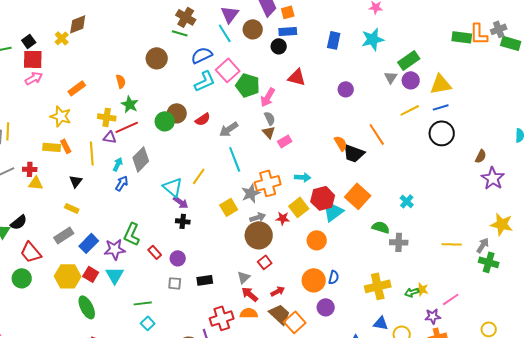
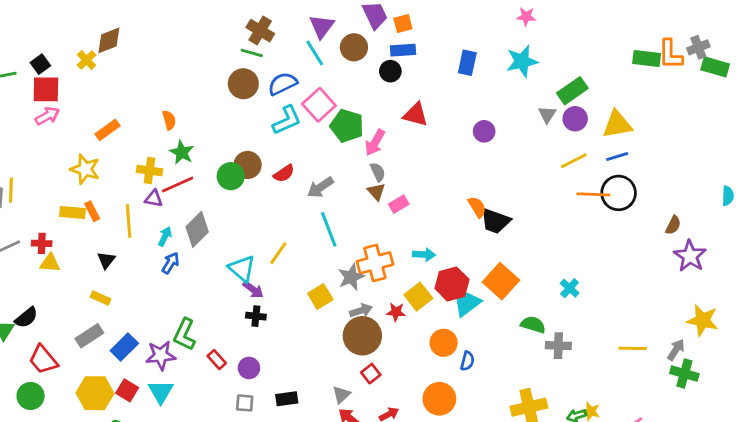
brown circle: (157, 58) -> (243, 84), moved
orange line: (377, 134) -> (593, 194), moved, turned -55
blue semicircle: (334, 277) -> (467, 361), moved

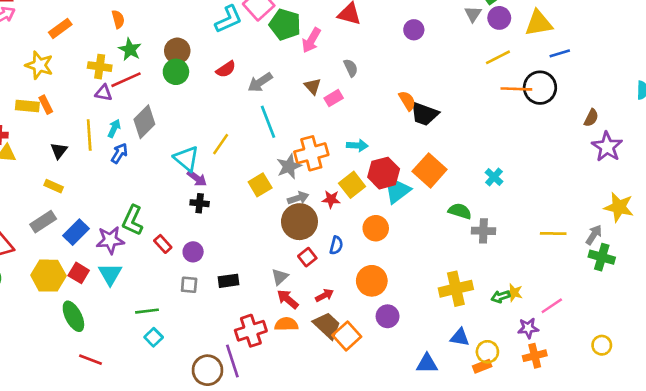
blue line: (617, 157) -> (560, 53), moved
brown circle: (248, 165) -> (177, 51), moved
gray semicircle: (378, 172) -> (351, 68), moved
yellow line: (129, 221) -> (89, 135), moved
blue semicircle: (467, 361) -> (336, 245), moved

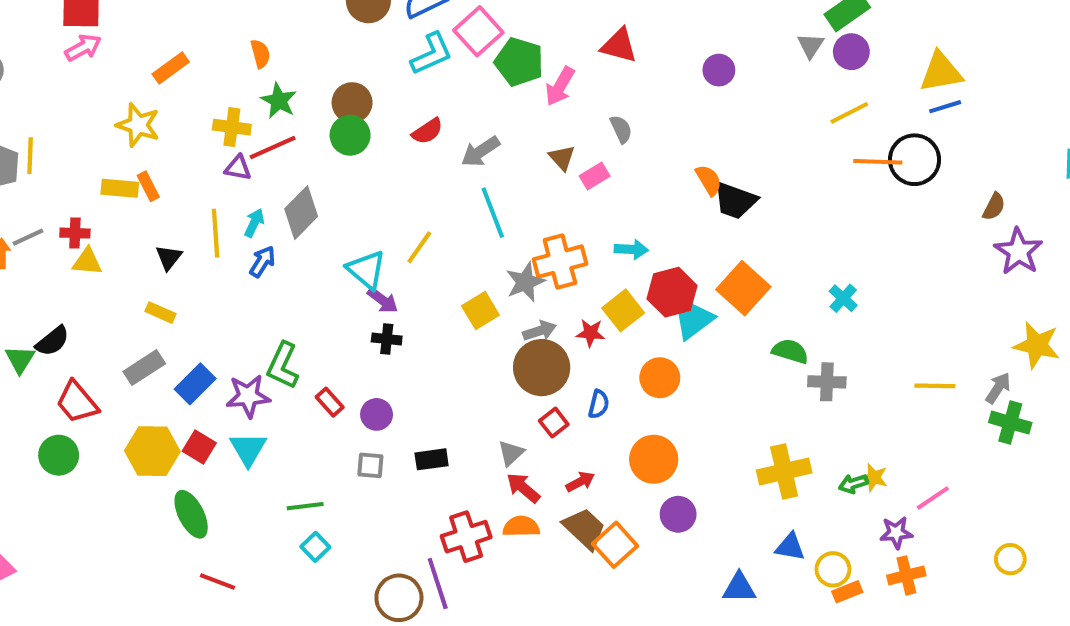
yellow triangle: (539, 23) -> (941, 72), moved
orange rectangle: (482, 366) -> (847, 592), moved

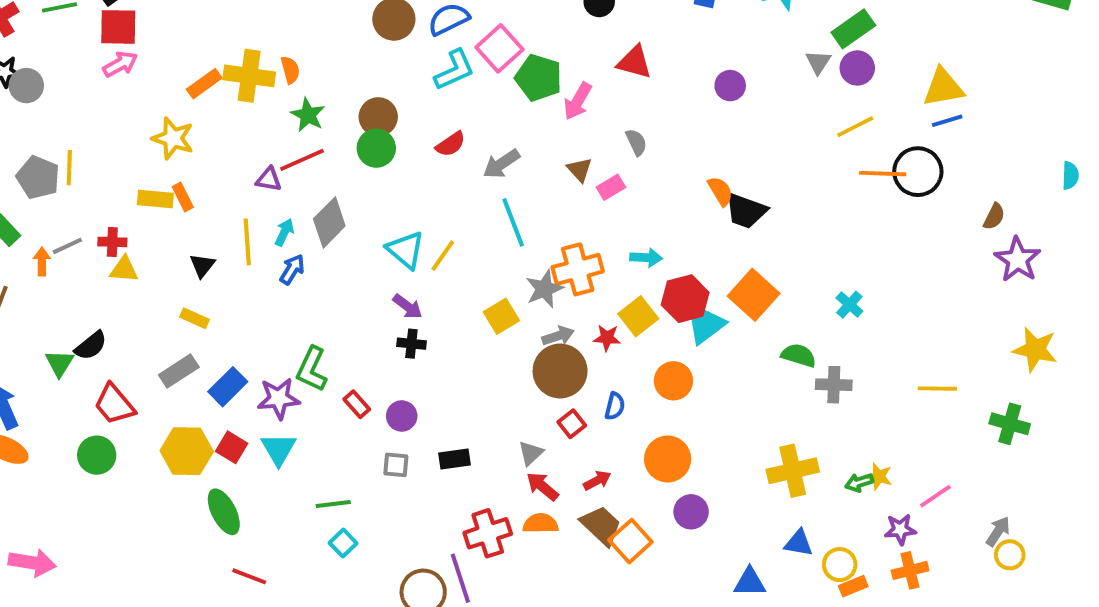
yellow cross: (232, 127) -> (249, 76), moved, size x1.4
cyan triangle: (366, 270) -> (406, 250), moved
gray arrow: (998, 388) -> (998, 531), moved

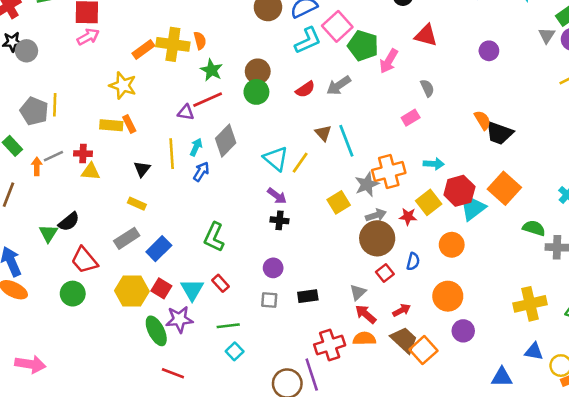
gray arrow: (501, 164) -> (339, 85), moved
brown triangle: (580, 170) -> (323, 133), moved
purple star: (279, 398) -> (179, 319), moved
red rectangle: (357, 404) -> (220, 283), moved

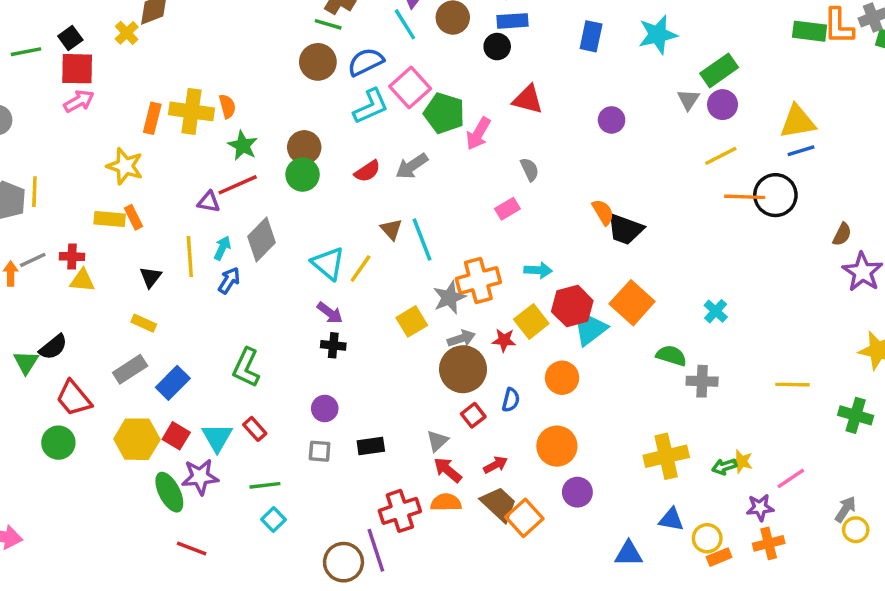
orange rectangle: (143, 50) -> (152, 118), turned -40

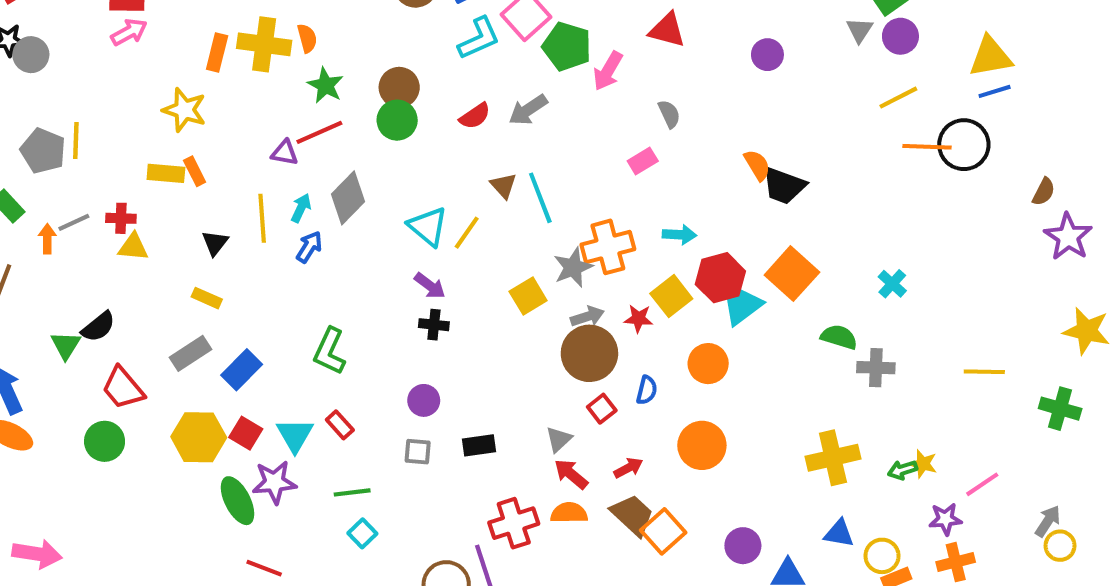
purple circle: (577, 492) -> (743, 546), moved

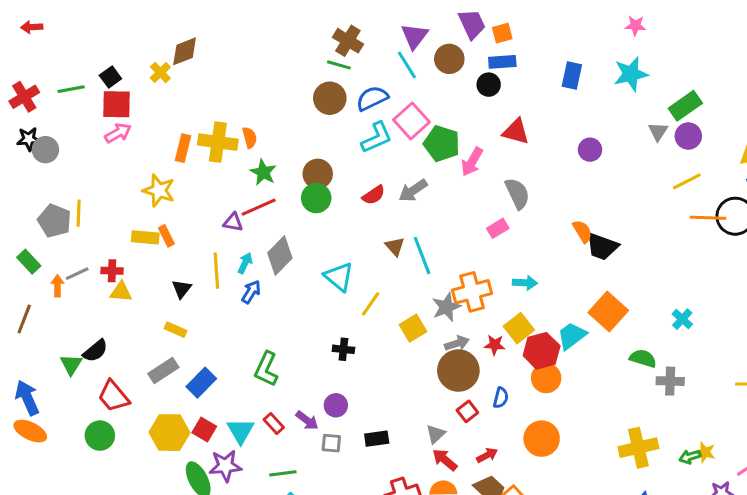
gray semicircle: (669, 114) -> (517, 194), size x1.5
yellow line: (467, 233) -> (371, 304), moved
red hexagon: (720, 278) -> (542, 351), moved
purple arrow: (430, 286) -> (307, 420), moved

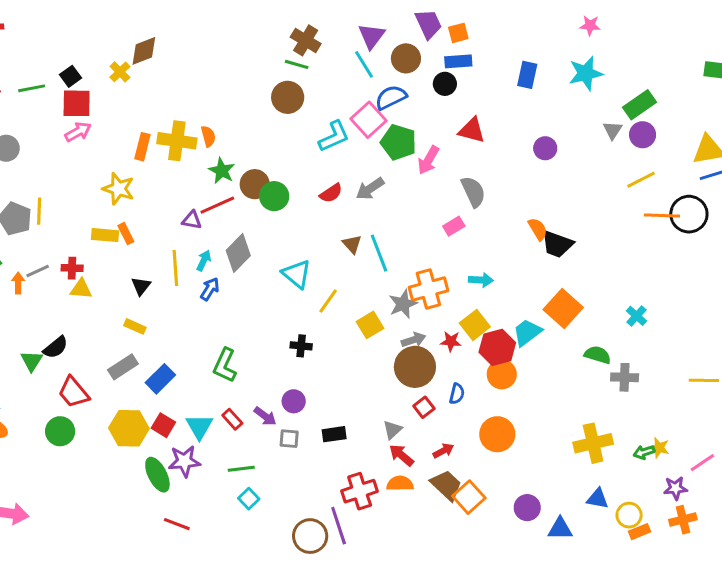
blue semicircle: (372, 98) -> (391, 97), moved
brown circle: (318, 174) -> (255, 184), moved

